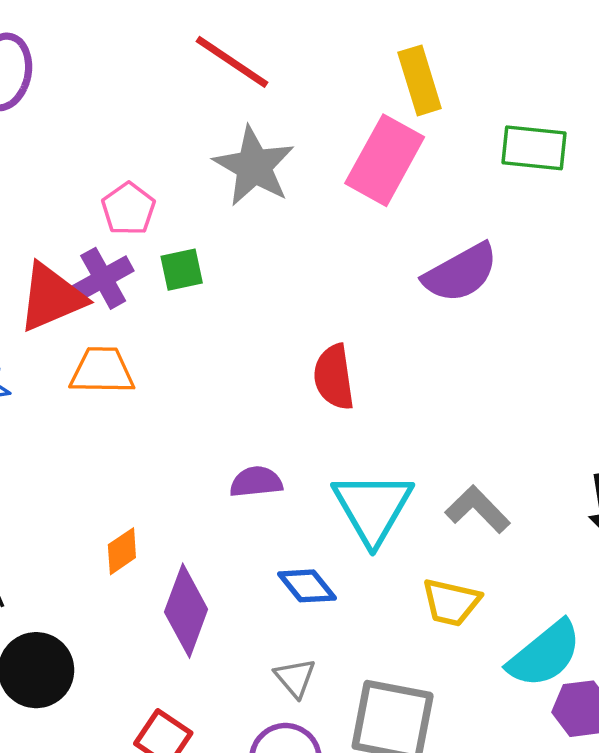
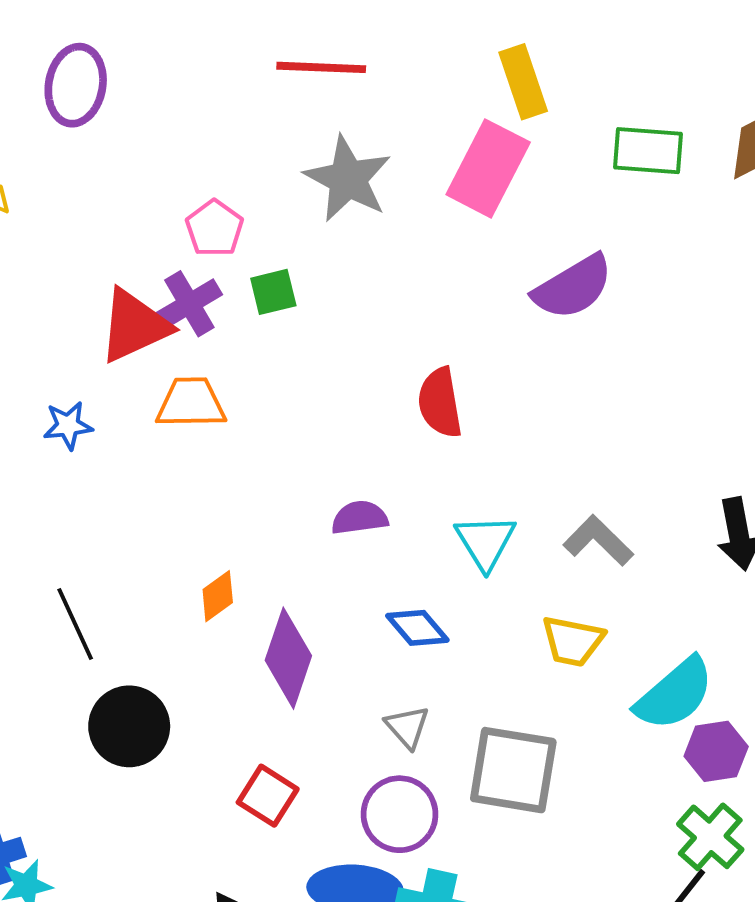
red line: (232, 62) -> (321, 67), turned -30
cyan triangle: (373, 508) -> (485, 542), size x0.7

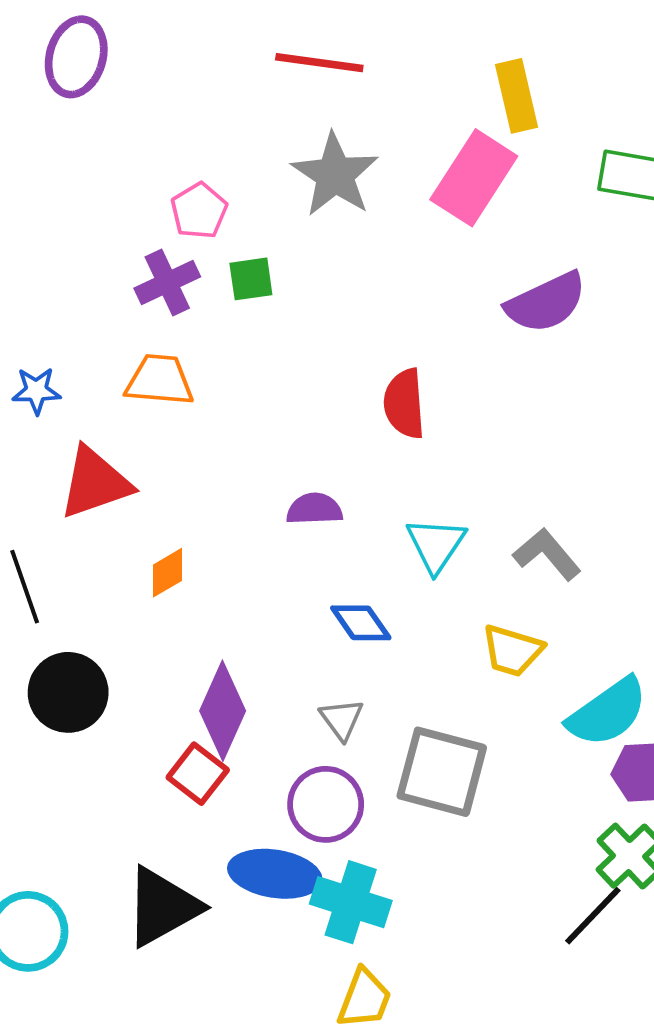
red triangle: (134, 326) -> (95, 483), moved
purple diamond: (288, 658) -> (223, 711), moved

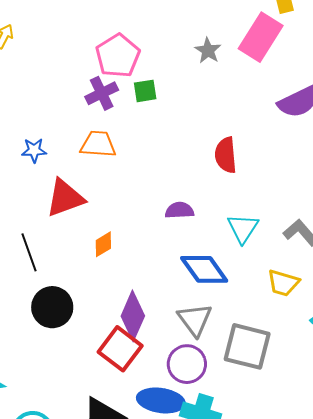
gray star: (335, 175) -> (208, 50), moved, size x0.6
pink pentagon: (199, 211) -> (118, 56), size x1.5
blue diamond: (361, 623) -> (204, 269), size x1.5
gray triangle: (342, 719) -> (195, 320), size x1.5
red square: (198, 774) -> (120, 349), size x1.4

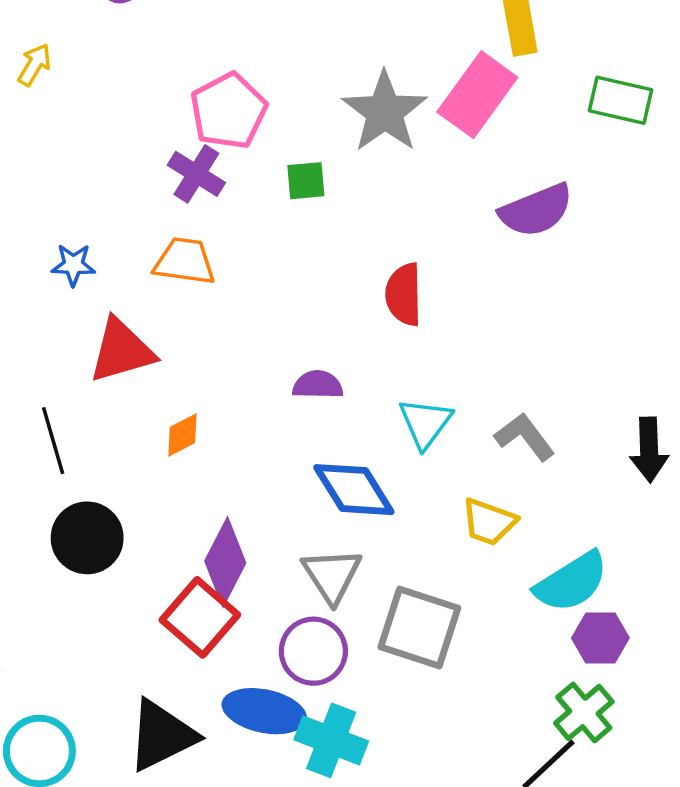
gray star: (208, 50) -> (385, 112), size x1.8
green square: (145, 91) -> (306, 181), moved
purple cross: (102, 93) -> (196, 174), turned -36

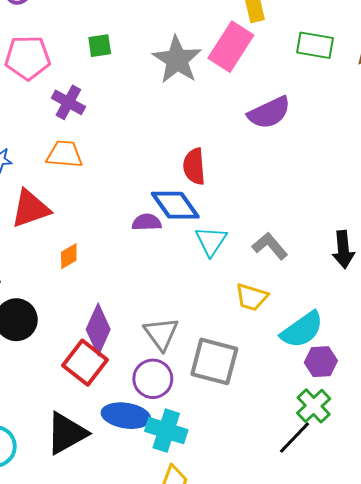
pink pentagon: (228, 111) -> (28, 58), moved, turned 30
green square: (306, 181) -> (100, 46), moved
blue diamond: (354, 490) -> (175, 205), moved

